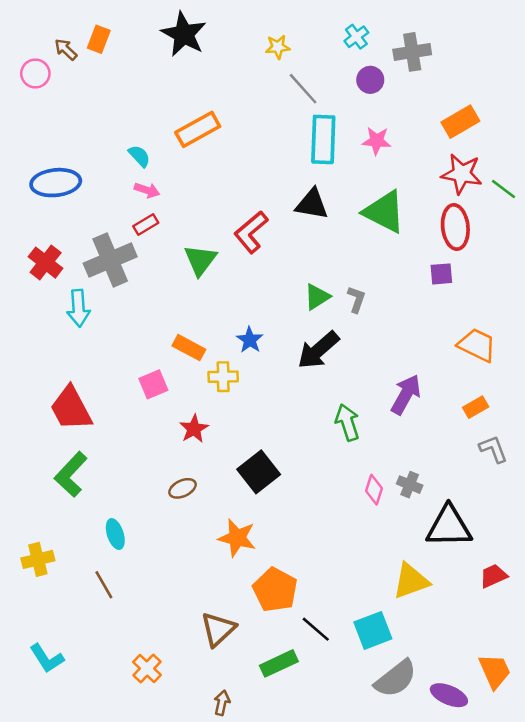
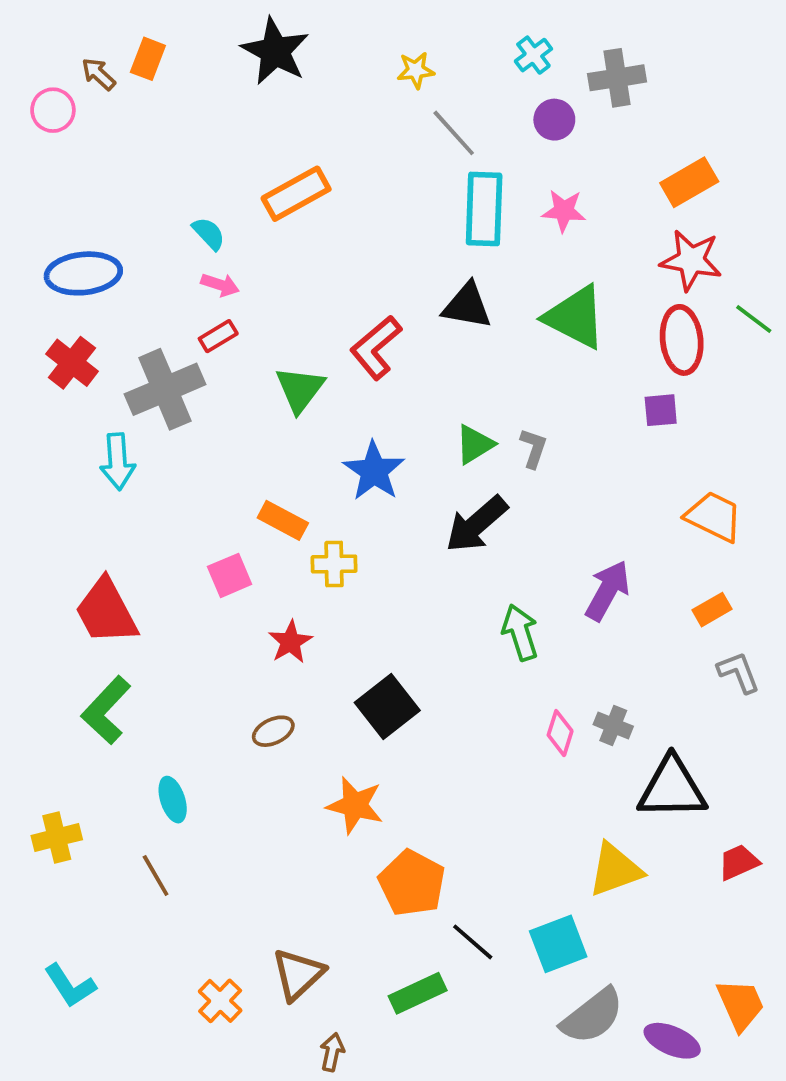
green line: (504, 189) -> (754, 319), moved
red cross: (46, 263) -> (72, 363), moved
blue star: (250, 340) -> (374, 471), moved, size x1.5
brown triangle: (218, 629) -> (298, 974), moved

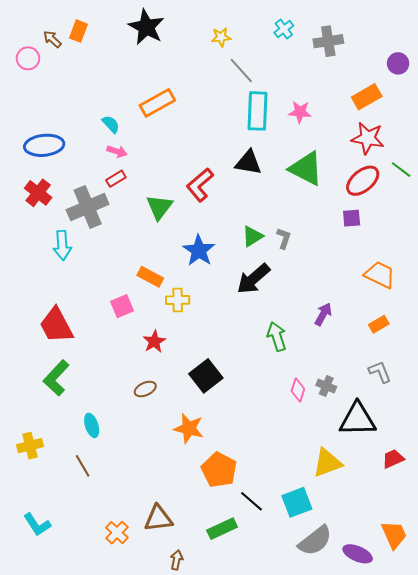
purple circle: (554, 120) -> (398, 63), moved
red ellipse: (682, 340) -> (363, 181), turned 56
purple arrow: (608, 591) -> (323, 314), size x0.7
gray L-shape: (739, 672) -> (380, 372), moved
brown triangle: (298, 974) -> (158, 518), turned 36

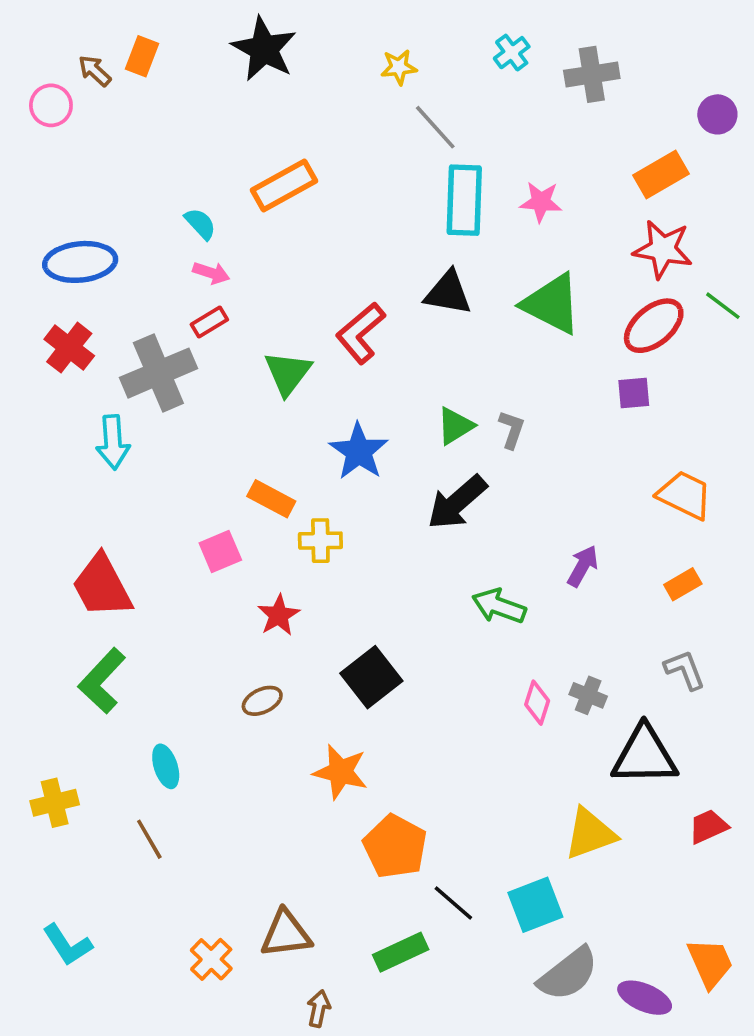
green arrow: (277, 336) -> (499, 606), turned -52

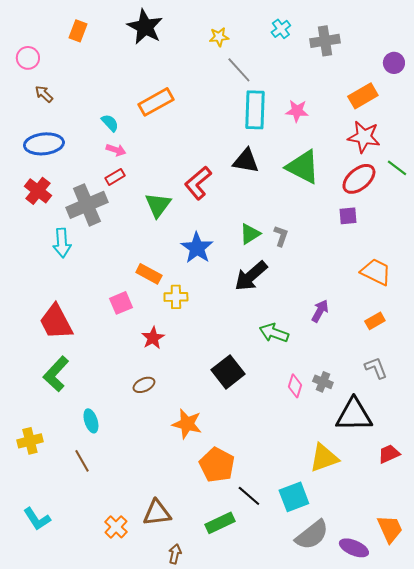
brown arrow: (95, 71) -> (44, 94), moved
black square: (371, 677) -> (228, 372), moved

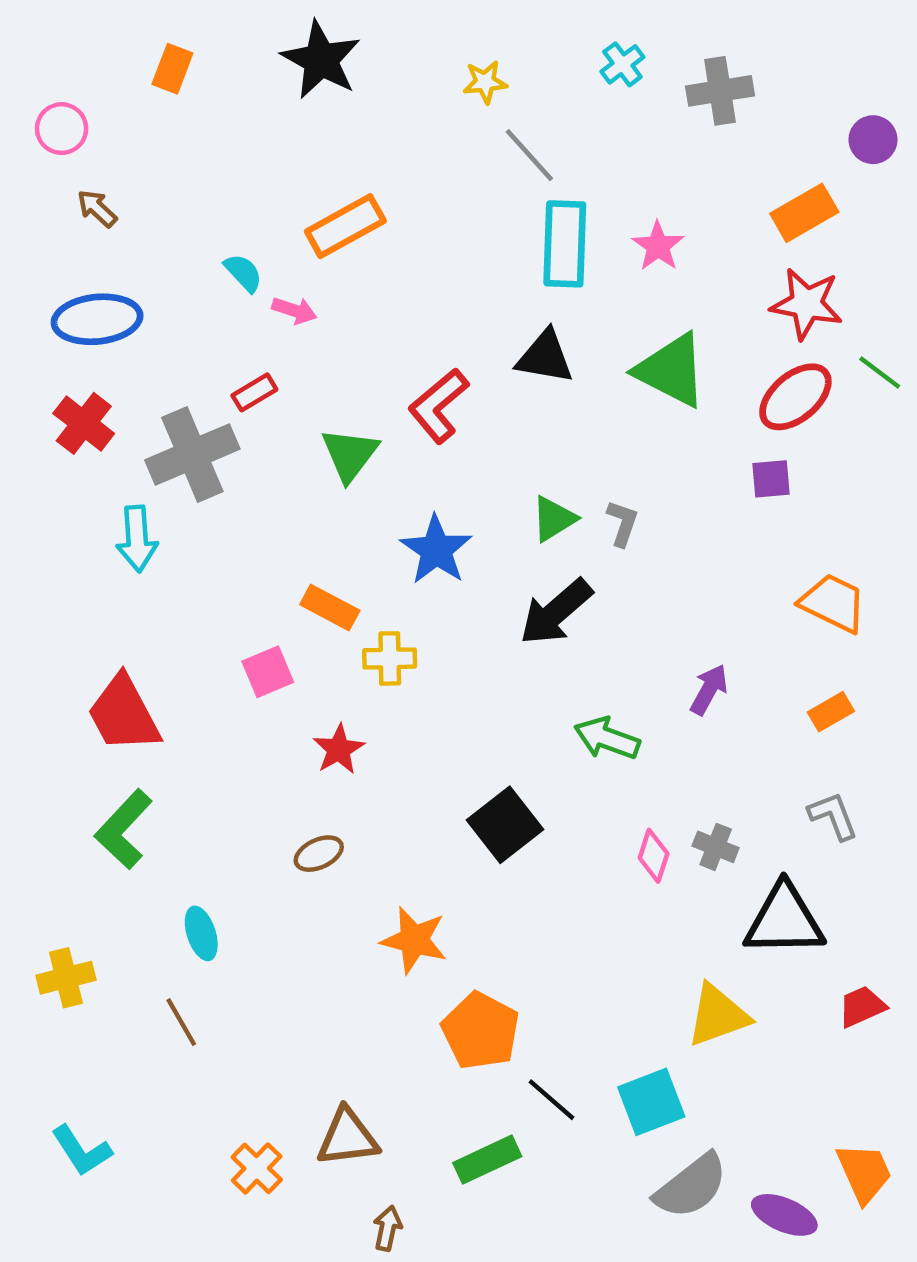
pink star: (297, 111) -> (658, 246), turned 30
pink arrow: (116, 150) -> (294, 310), moved

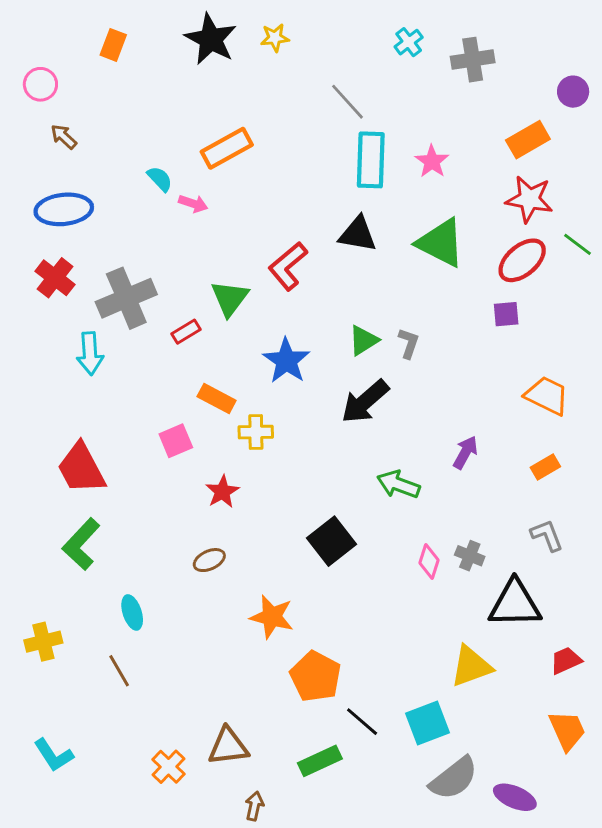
yellow star: (485, 82) -> (275, 38), moved
red rectangle: (254, 392) -> (186, 332), moved
orange trapezoid: (864, 1173) -> (567, 730), moved

